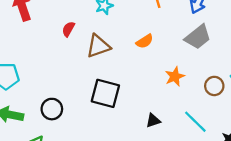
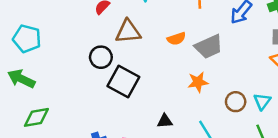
gray trapezoid: (198, 37) -> (209, 47), moved
black circle: (52, 109) -> (101, 57), moved

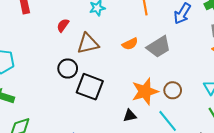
orange star: (198, 82) -> (145, 91), moved, size x1.5
brown circle: (236, 102) -> (173, 90), moved

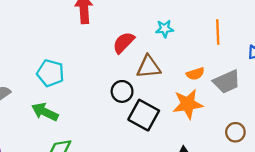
red semicircle: (63, 25) -> (124, 43), size x1.5
orange star: (145, 91) -> (188, 104), moved

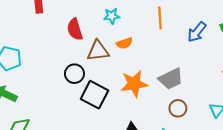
red semicircle: (124, 43) -> (75, 29), turned -60
orange semicircle: (195, 74) -> (124, 43), moved
gray trapezoid: (227, 82) -> (171, 79), moved

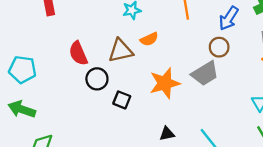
red semicircle: (75, 29) -> (78, 53), moved
black square: (94, 95) -> (122, 100), size x0.6
brown circle: (178, 108) -> (219, 47), moved

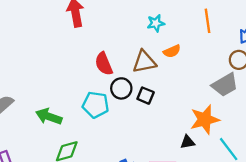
cyan pentagon: (22, 69) -> (96, 105), moved
orange star: (165, 83) -> (205, 120), moved
black square: (122, 100) -> (146, 96), moved

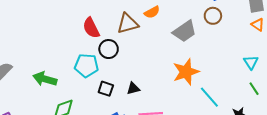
gray trapezoid: (225, 85) -> (185, 31), moved
black square: (146, 96) -> (106, 89), moved
black triangle: (188, 142) -> (133, 88), moved

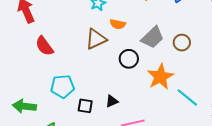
orange semicircle: (152, 12) -> (118, 24), turned 49
brown circle: (213, 16) -> (182, 43), moved
red semicircle: (91, 28) -> (44, 46), moved
black circle: (109, 49) -> (129, 59), moved

